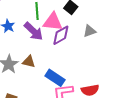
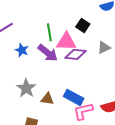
purple diamond: (61, 35) -> (76, 54), turned 40
brown triangle: (29, 62) -> (47, 99), moved

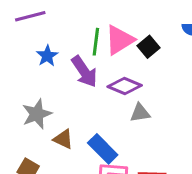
pink triangle: (66, 42) -> (120, 40), moved, turned -50
gray triangle: (104, 48) -> (140, 113), moved

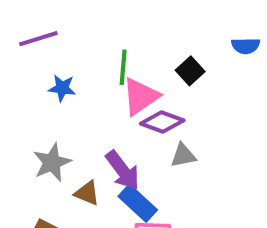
pink triangle: (120, 40) -> (141, 97), moved
blue star: (47, 56) -> (62, 88), turned -30
purple arrow: (84, 71) -> (123, 170), moved

